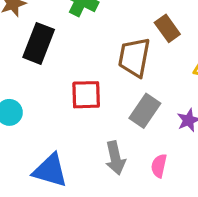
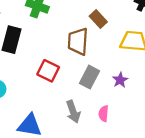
red square: (86, 95) -> (48, 71), turned 35

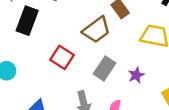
brown trapezoid: (78, 41) -> (96, 30), turned -136

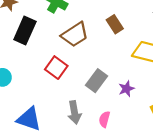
brown trapezoid: (96, 30) -> (75, 35), moved

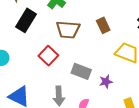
brown trapezoid: (75, 35) -> (68, 30), turned 30
gray rectangle: (96, 81) -> (81, 71), turned 66

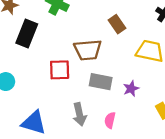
brown trapezoid: (68, 30) -> (88, 50), moved
red square: (48, 56) -> (60, 70), turned -36

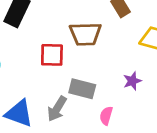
gray rectangle: (101, 82) -> (82, 89), moved
gray arrow: (80, 114) -> (57, 109), moved, turned 40

